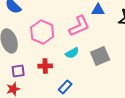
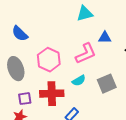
red cross: (45, 66) -> (52, 94), size x1.6

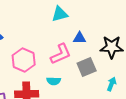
cyan semicircle: (79, 81) -> (54, 81), turned 32
gray square: (107, 84) -> (87, 67), moved

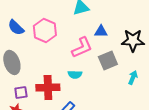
pink hexagon: (24, 60) -> (45, 30), moved

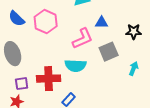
black star: (133, 40) -> (134, 32), size x0.7
cyan semicircle: (75, 74) -> (76, 66), size x1.5

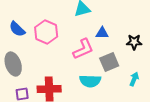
cyan semicircle: (76, 66) -> (90, 81), moved

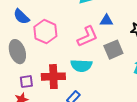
pink hexagon: (46, 32) -> (45, 32), moved
cyan semicircle: (90, 81) -> (81, 66), moved

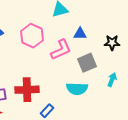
pink hexagon: (45, 32) -> (32, 36), moved
cyan semicircle: (81, 66) -> (77, 89), moved

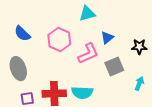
blue triangle: (80, 34) -> (107, 38), turned -40
cyan semicircle: (77, 89) -> (82, 93), moved

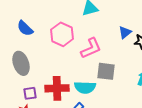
blue triangle: (107, 38) -> (125, 32), moved
gray square: (114, 67) -> (106, 71), moved, turned 30

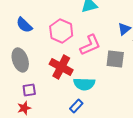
gray square: (106, 71) -> (115, 59), moved
red cross: (57, 88) -> (61, 67), moved, turned 30

